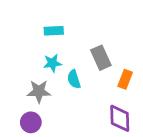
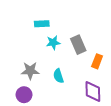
cyan star: (52, 63) -> (53, 43), moved
cyan semicircle: (74, 79) -> (58, 76), moved

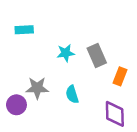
cyan rectangle: (42, 24) -> (24, 30), moved
purple circle: (24, 95) -> (16, 105), moved

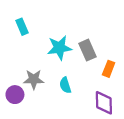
cyan rectangle: (24, 30) -> (22, 27), turned 70
cyan star: (66, 53) -> (59, 48), size x1.5

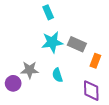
cyan rectangle: (22, 27) -> (48, 12), moved
gray rectangle: (88, 50) -> (77, 44), turned -42

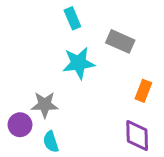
gray rectangle: (77, 44) -> (120, 41), moved
cyan semicircle: (57, 75) -> (51, 142), moved

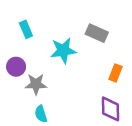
cyan rectangle: (72, 18) -> (26, 29), moved
purple circle: (20, 125) -> (16, 67), moved

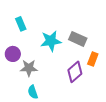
gray rectangle: (97, 33) -> (78, 39), moved
purple diamond: (110, 109) -> (75, 72), moved, turned 50

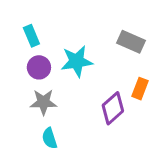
gray rectangle: (78, 39) -> (131, 42), moved
purple circle: (13, 54) -> (39, 67), moved

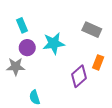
gray star: (43, 102) -> (16, 67), moved

